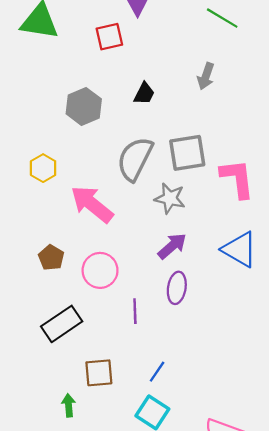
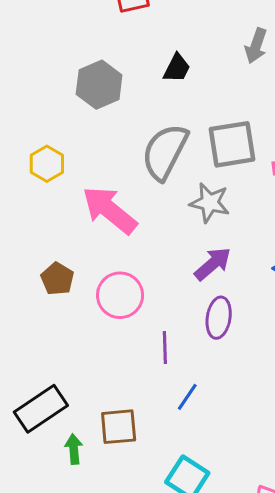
black rectangle: (62, 324) -> (41, 409), moved
blue line: (157, 372) -> (187, 397), moved
green arrow: (69, 405) -> (74, 449), moved

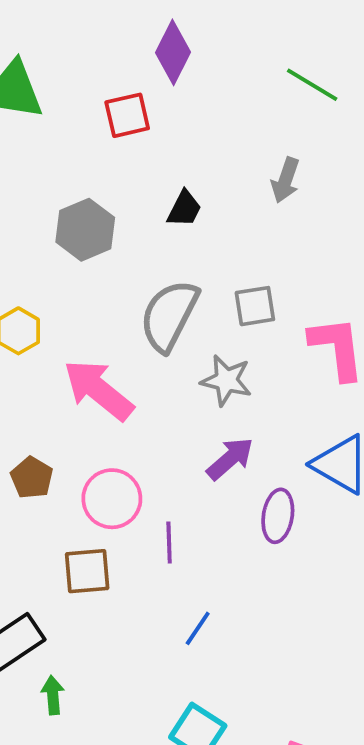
gray square: (232, 144) -> (255, 306), size x0.7
purple ellipse: (219, 318) -> (278, 516), moved
purple line: (165, 348) -> (169, 543), moved
brown square: (119, 427) -> (87, 571), moved

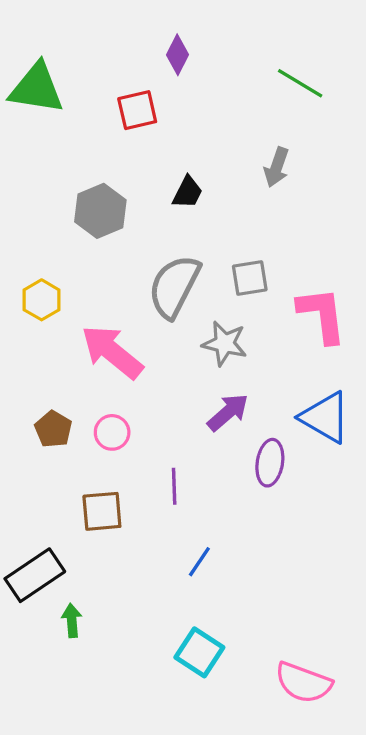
purple diamond: (173, 52) -> (178, 55), size x0.7
pink circle: (112, 499) -> (112, 432), moved, size x0.7

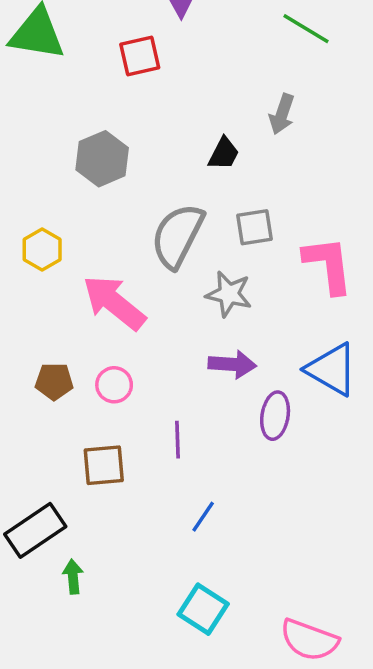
black trapezoid: (188, 192) -> (224, 154), moved
purple arrow: (228, 412) -> (232, 364), turned 45
brown pentagon: (53, 429) -> (54, 381), turned -30

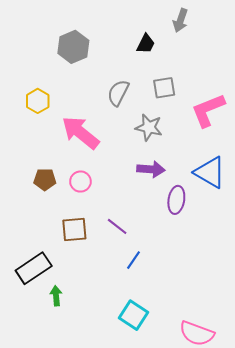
gray semicircle: (177, 236) -> (118, 93), size x0.7
pink L-shape: (328, 265) -> (208, 110), turned -105
purple line: (177, 440) -> (117, 226), moved, turned -50

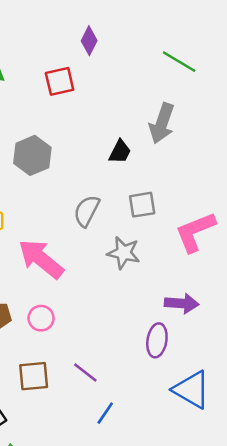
gray arrow: (180, 20) -> (162, 123), size x1.4
purple arrow: (151, 169) -> (182, 303), moved
blue triangle: (210, 172) -> (191, 390), moved

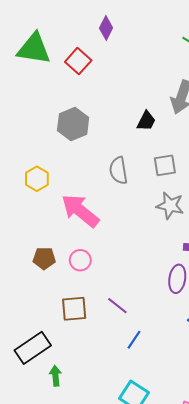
purple diamond: (89, 41) -> (106, 28), moved
red square: (60, 81) -> (78, 61), moved, turned -35
gray semicircle: (87, 211) -> (118, 170), turned -36
gray star: (124, 253) -> (170, 206), moved

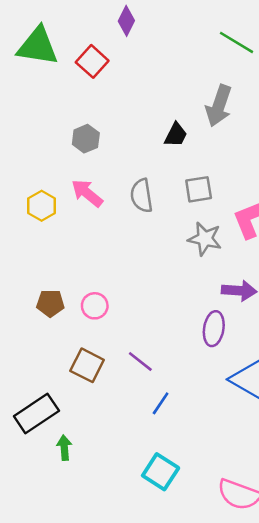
gray hexagon: (73, 124) -> (86, 139), size x0.7
pink arrow: (80, 211) -> (87, 193), moved, size x0.7
brown square: (74, 309) -> (87, 365), turned 32

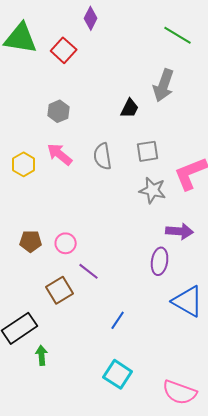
purple line: (140, 362) -> (89, 271), moved
brown square: (87, 365) -> (60, 290), turned 32

